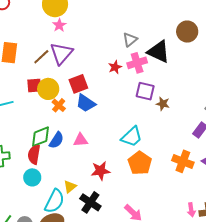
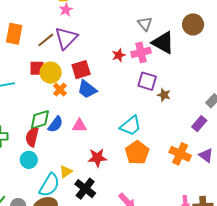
gray triangle: (130, 40) -> (145, 24), moved, turned -35

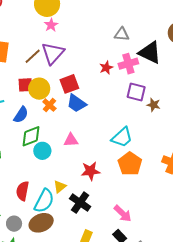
gray triangle: (145, 24) -> (122, 34), moved, turned -42
blue semicircle: (55, 124) -> (21, 115), moved
red semicircle: (32, 137) -> (23, 191), moved
cyan circle: (29, 160) -> (42, 151), moved

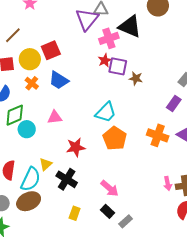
purple triangle: (53, 53) -> (87, 19), moved
red star: (106, 68) -> (105, 60), moved
red square: (69, 84) -> (51, 50), moved
yellow circle: (39, 89) -> (30, 59), moved

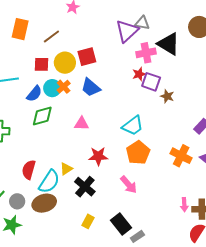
cyan circle: (27, 129) -> (52, 88), moved
pink arrow: (110, 188) -> (129, 185), moved
black rectangle: (108, 211) -> (121, 224), size x1.5

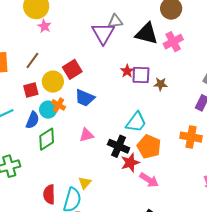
pink cross: (146, 53) -> (173, 42), moved
red star: (98, 156) -> (130, 163), moved
black cross: (85, 187) -> (119, 146), moved

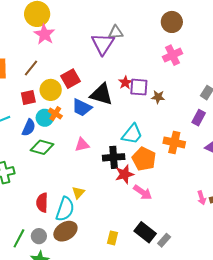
pink star: (44, 26) -> (44, 34), size x1.5
black triangle: (147, 34) -> (101, 94), moved
orange cross: (191, 137) -> (174, 142), moved
green diamond: (47, 139) -> (42, 147), turned 45
black cross: (119, 146) -> (114, 157), turned -30

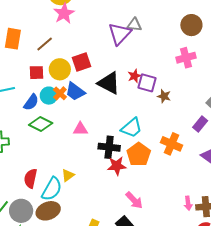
blue trapezoid: (82, 108) -> (75, 92), moved
pink arrow: (143, 192) -> (134, 200), moved
gray circle: (39, 236) -> (21, 211), size x1.5

